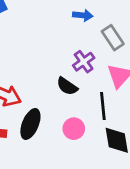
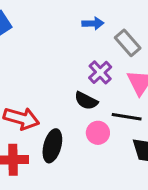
black line: (103, 106) -> (127, 117), turned -68
pink circle: (74, 129) -> (98, 133), moved

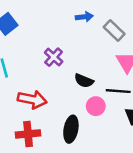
purple cross: (100, 72) -> (54, 57), moved
black ellipse: (52, 146) -> (71, 129), moved

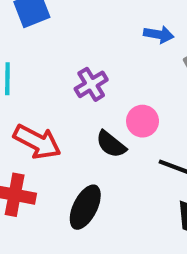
black semicircle: (84, 81) -> (111, 144), moved
pink circle: (96, 106) -> (143, 121), moved

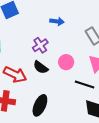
blue arrow: (159, 34) -> (57, 21), moved
black semicircle: (111, 144) -> (41, 67), moved

